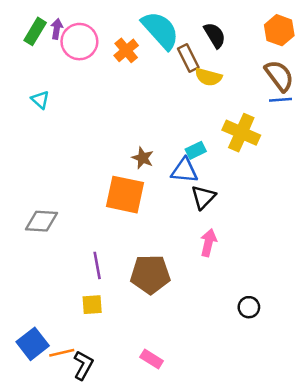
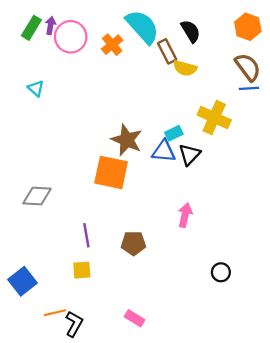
brown star: (143, 158) -> (127, 140), size x1.6
black triangle: (203, 197) -> (190, 155), moved
brown pentagon: (150, 274) -> (133, 243), size x0.7
blue square: (33, 344) -> (22, 281), moved

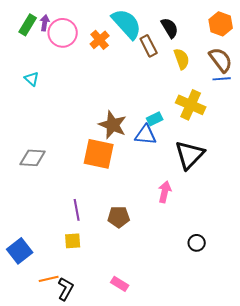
yellow semicircle: (185, 68) -> (182, 59), moved, turned -125
black triangle: (190, 155) -> (190, 155), moved, size x1.5
gray diamond: (37, 196) -> (33, 158), moved

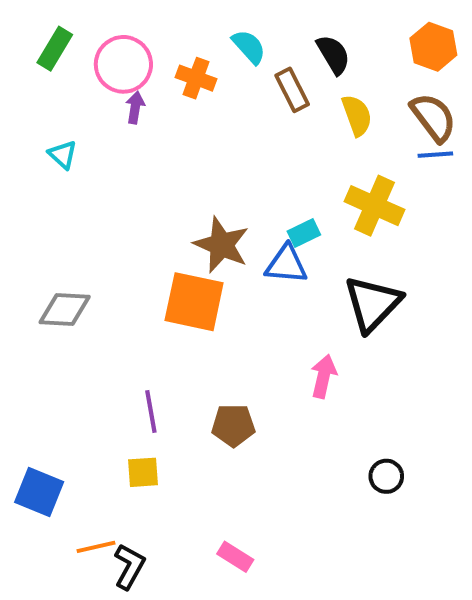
purple arrow: (45, 23) -> (135, 108), moved
cyan semicircle: (127, 24) -> (249, 47), size x0.6
orange cross: (100, 40) -> (196, 78), turned -30
blue square: (20, 251) -> (39, 492), turned -30

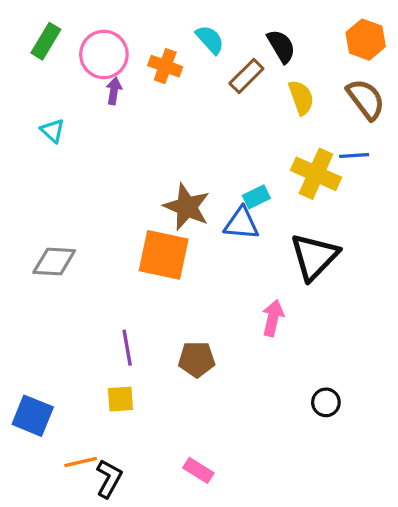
brown rectangle: (292, 90) -> (246, 76), turned 72
blue line: (435, 155) -> (354, 156), moved

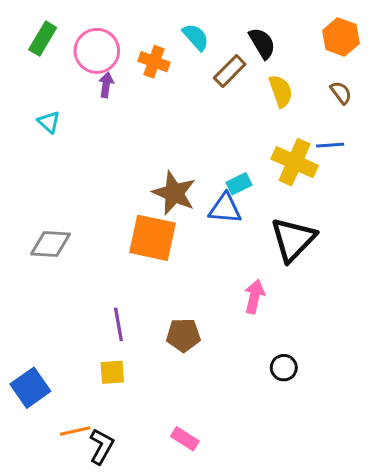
brown semicircle: (366, 99) -> (341, 93), size x0.6
black circle: (326, 402) -> (284, 368), moved
blue square: (33, 416) -> (30, 388), turned 33

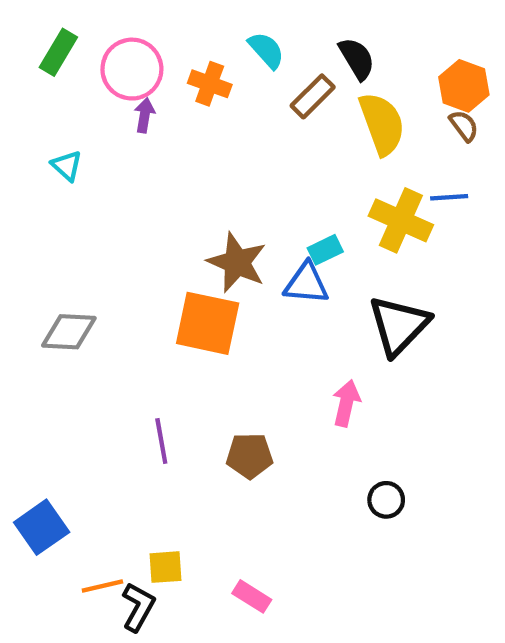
orange hexagon: (341, 37) -> (464, 86), moved
yellow semicircle: (281, 91) -> (382, 124), size x1.4
yellow square: (112, 372) -> (166, 567), moved

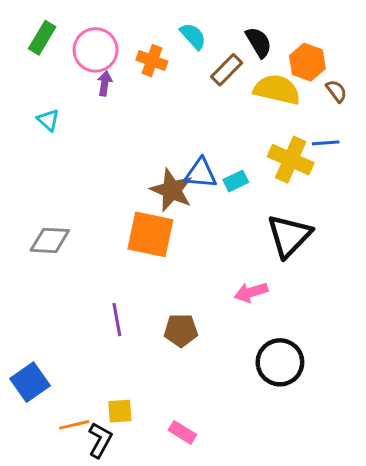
orange hexagon: (464, 86) -> (307, 62), moved
yellow semicircle: (382, 124) -> (277, 90), turned -57
blue triangle: (306, 283) -> (201, 173), moved
pink arrow: (346, 403) -> (251, 292), turned -120
black circle: (386, 500) -> (280, 362), size x1.8

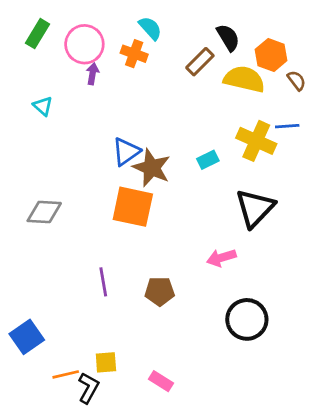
cyan semicircle: (193, 36) -> (150, 28), moved
blue triangle: (201, 173) -> (126, 152), moved, turned -40

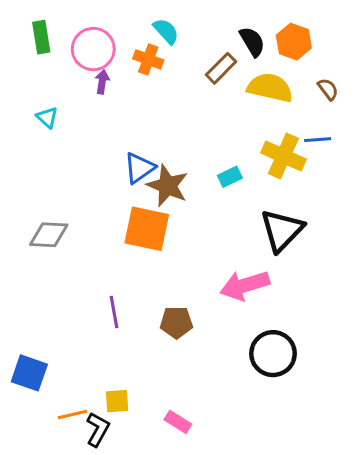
green rectangle: (37, 34) -> (41, 37), turned -40
orange hexagon: (271, 55) -> (294, 42), moved
pink arrow: (221, 258) -> (245, 285), size x1.5
blue square: (27, 337) -> (29, 373), turned -36

